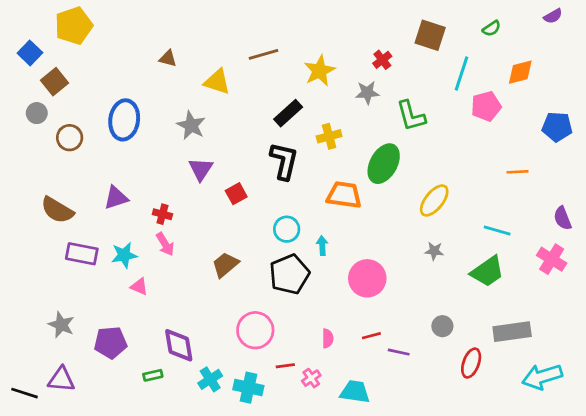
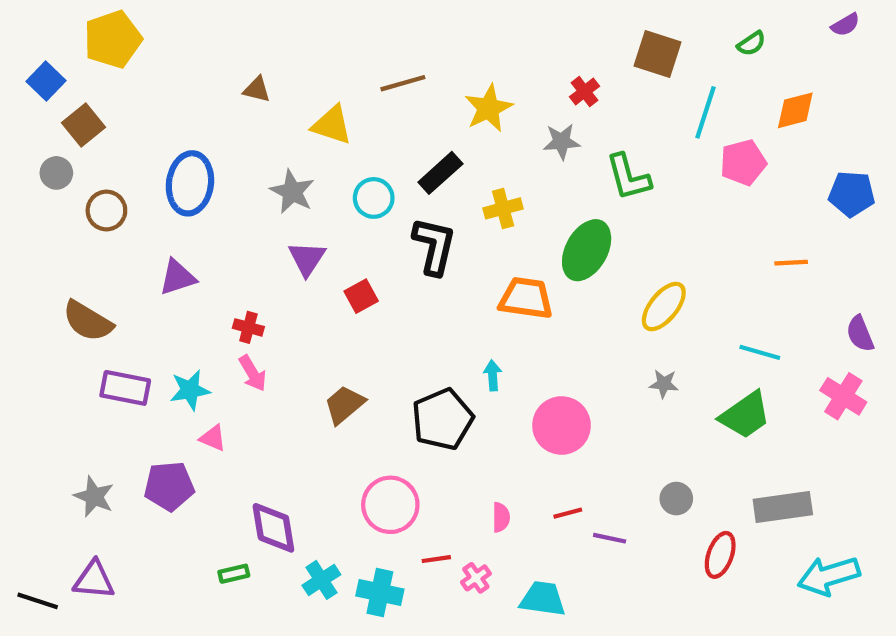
purple triangle: (116, 198) -> (177, 277), moved
cyan circle: (287, 229) -> (374, 198), moved
purple pentagon: (111, 343) -> (169, 486), moved

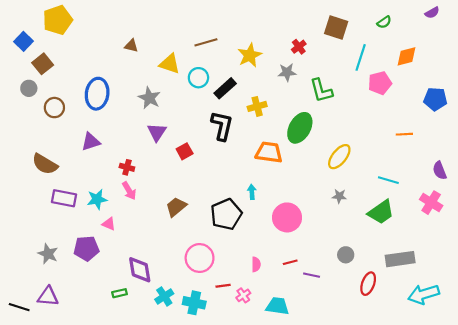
cyan circle: (374, 198) -> (198, 78), moved

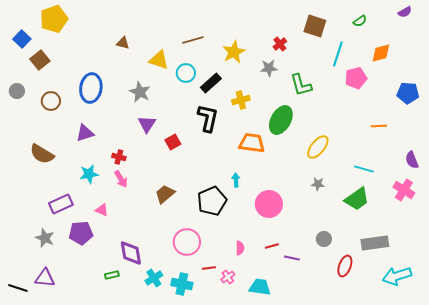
gray circle: (29, 88) -> (17, 91), moved
purple rectangle: (64, 198) -> (61, 204), moved, turned -35
cyan star: (97, 199) -> (89, 174), moved

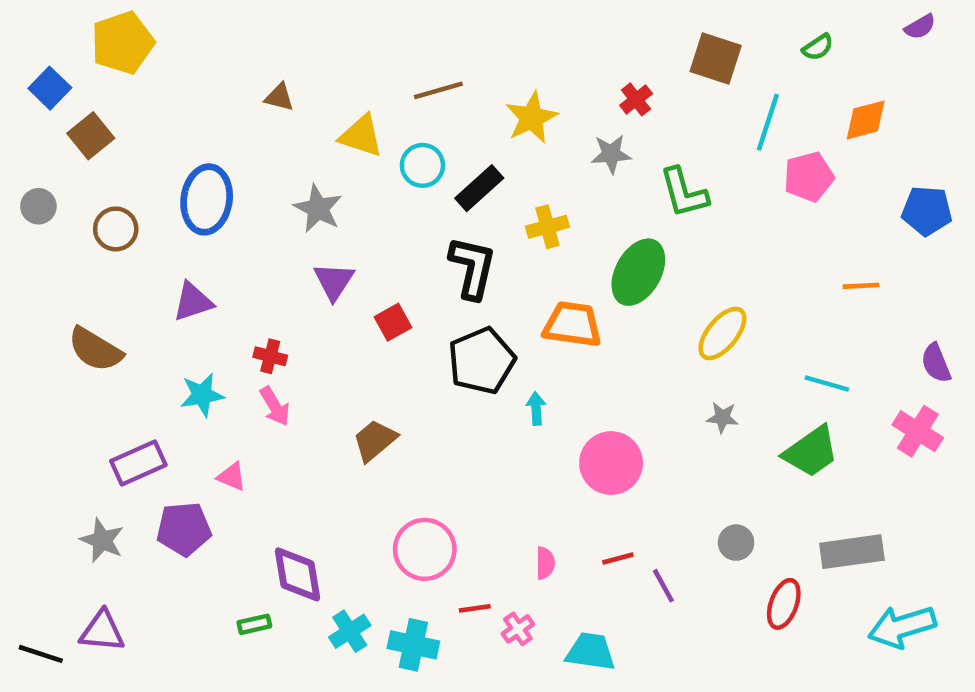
black pentagon: (212, 201) -> (482, 361), moved
purple line: (292, 258) -> (663, 586), turned 49

